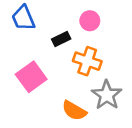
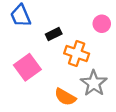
pink circle: (90, 21) -> (102, 24), moved

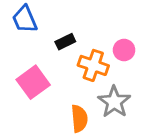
pink circle: (102, 24) -> (124, 50), moved
orange semicircle: (65, 97) -> (79, 119), turned -125

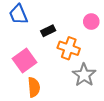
pink circle: (124, 50) -> (91, 22), moved
orange semicircle: (79, 119) -> (34, 87), moved

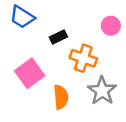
blue trapezoid: (18, 14) -> (22, 17), turned -35
orange semicircle: (34, 87) -> (61, 97), moved

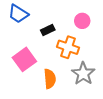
pink circle: (111, 26) -> (82, 21), moved

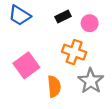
black rectangle: (48, 30) -> (63, 17), moved

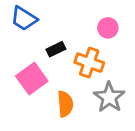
black rectangle: (63, 17) -> (56, 49), moved

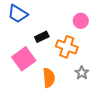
gray star: (109, 97) -> (82, 73), size x0.6

